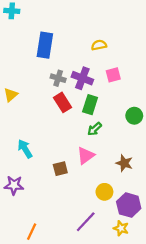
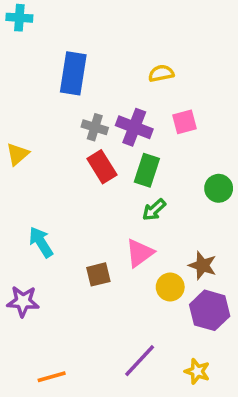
yellow circle: (104, 192) -> (170, 287), moved
purple hexagon: (129, 205) -> (210, 310), moved
orange line: (32, 232) -> (52, 377), turned 49

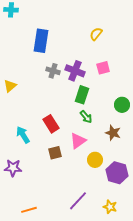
yellow semicircle: (161, 73) -> (96, 34), moved, turned -40
red rectangle: (102, 167) -> (51, 124), moved
green arrow: (154, 210) -> (86, 117), turned -88
brown star: (202, 265) -> (113, 133), moved

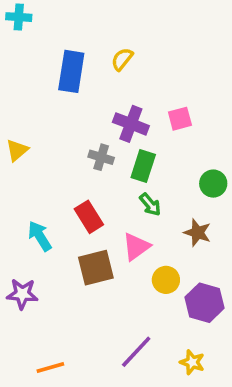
yellow semicircle: (96, 34) -> (122, 59), moved
gray cross: (53, 71) -> (101, 157), moved
brown square: (55, 153) -> (96, 268), size x1.5

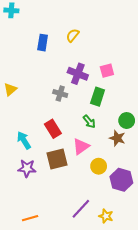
blue rectangle: (71, 71) -> (43, 43), size x0.7
green rectangle: (143, 166) -> (98, 97), moved
green circle: (213, 184) -> (127, 121), moved
purple star: (22, 294) -> (27, 168), moved
yellow star: (192, 362) -> (106, 216), moved

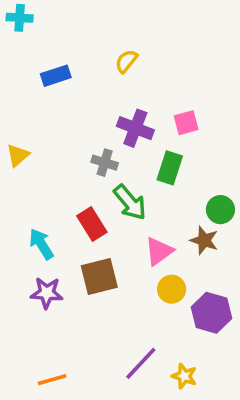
blue rectangle: (43, 43) -> (56, 76), moved, turned 63
green arrow: (89, 122) -> (130, 202), moved, size x1.5
pink triangle: (81, 146) -> (159, 251), moved

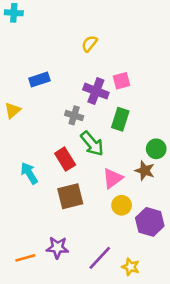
blue rectangle: (56, 76) -> (39, 80), moved
pink square: (186, 123) -> (122, 81), moved
purple star: (47, 293) -> (57, 248), moved
orange line: (52, 380) -> (25, 258), moved

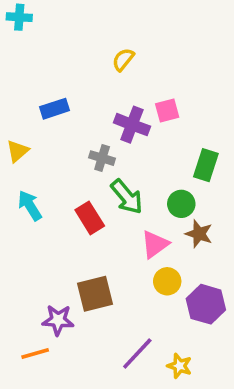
green rectangle: (120, 119) -> (206, 165), moved
green circle: (156, 149) -> (181, 204), moved
cyan arrow: (29, 173) -> (30, 206), moved
brown square: (70, 196) -> (95, 294), moved
purple star: (57, 248) -> (58, 320), moved

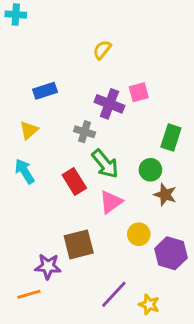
yellow triangle: (18, 151) -> (29, 130), moved
pink triangle: (155, 244) -> (111, 202), moved

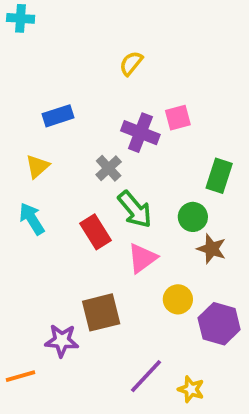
gray cross: (85, 132) -> (109, 168), turned 30
orange line: (29, 294) -> (21, 376), moved

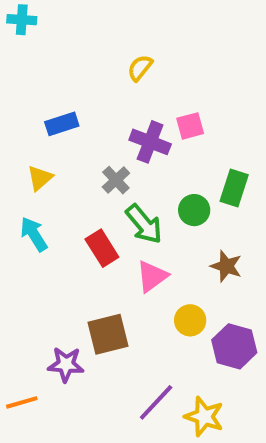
green circle: (193, 217) -> (194, 210), moved
yellow star: (191, 389) -> (204, 417), size x1.4

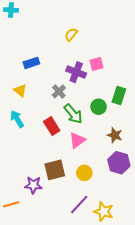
yellow triangle: (40, 178) -> (20, 90), turned -40
yellow circle: (190, 320) -> (84, 173), moved
purple hexagon: (234, 346) -> (119, 163), moved

